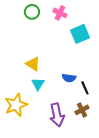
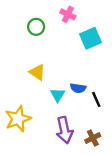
green circle: (32, 12) -> (36, 27), moved
cyan triangle: (38, 84) -> (58, 95), moved
brown cross: (82, 110) -> (93, 138), moved

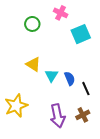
blue semicircle: (78, 88) -> (70, 78), turned -120
cyan triangle: (58, 95) -> (51, 75), moved
brown cross: (93, 138) -> (83, 115), moved

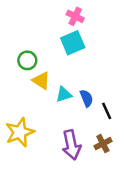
green circle: (32, 24) -> (27, 60), moved
cyan square: (81, 34) -> (73, 43), moved
cyan triangle: (51, 75) -> (64, 94), turned 40

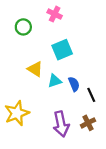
pink cross: (75, 16) -> (55, 14), moved
cyan square: (73, 43) -> (62, 50), moved
green circle: (27, 60) -> (23, 27), moved

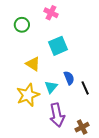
cyan triangle: (55, 81) -> (51, 87), moved, turned -32
yellow star: (17, 113) -> (28, 95), moved
brown cross: (88, 123) -> (82, 127), moved

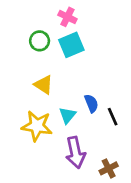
green circle: (22, 25) -> (40, 41), moved
cyan square: (58, 46) -> (71, 45), moved
yellow star: (28, 95) -> (37, 126), turned 30

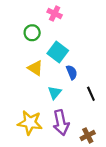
cyan square: (71, 45) -> (58, 52), moved, turned -30
blue semicircle: (91, 103) -> (72, 72), moved
yellow star: (37, 126) -> (30, 123), moved

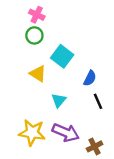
pink cross: (55, 13) -> (37, 15), moved
blue semicircle: (72, 72) -> (90, 78), moved, turned 48
purple arrow: (61, 123) -> (66, 133), turned -55

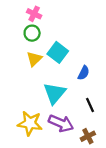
yellow triangle: (38, 74) -> (34, 59), moved, turned 42
cyan triangle: (59, 100) -> (55, 93), size x1.6
black line: (98, 101) -> (90, 105), moved

